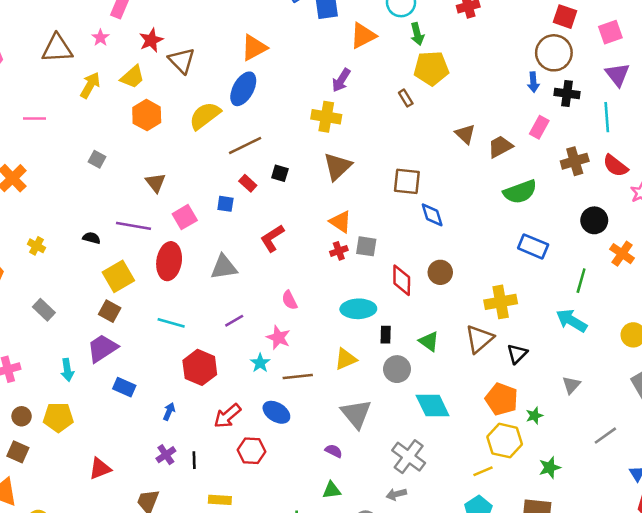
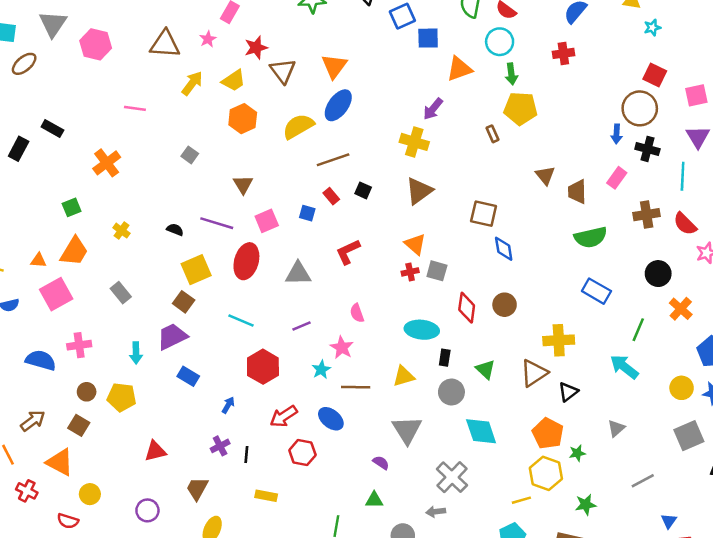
orange triangle: (254, 48) -> (334, 66), moved, turned -32
brown trapezoid: (500, 147) -> (577, 192), turned -70

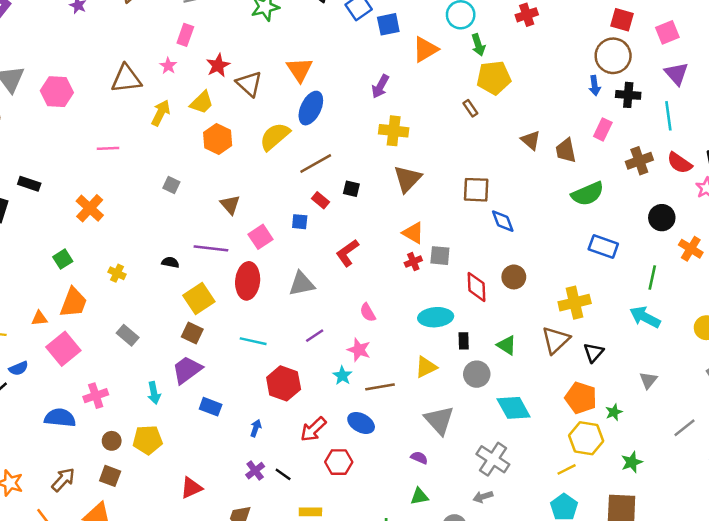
purple arrow: (433, 109) -> (380, 86), moved
black line: (246, 455) -> (283, 474), turned -49

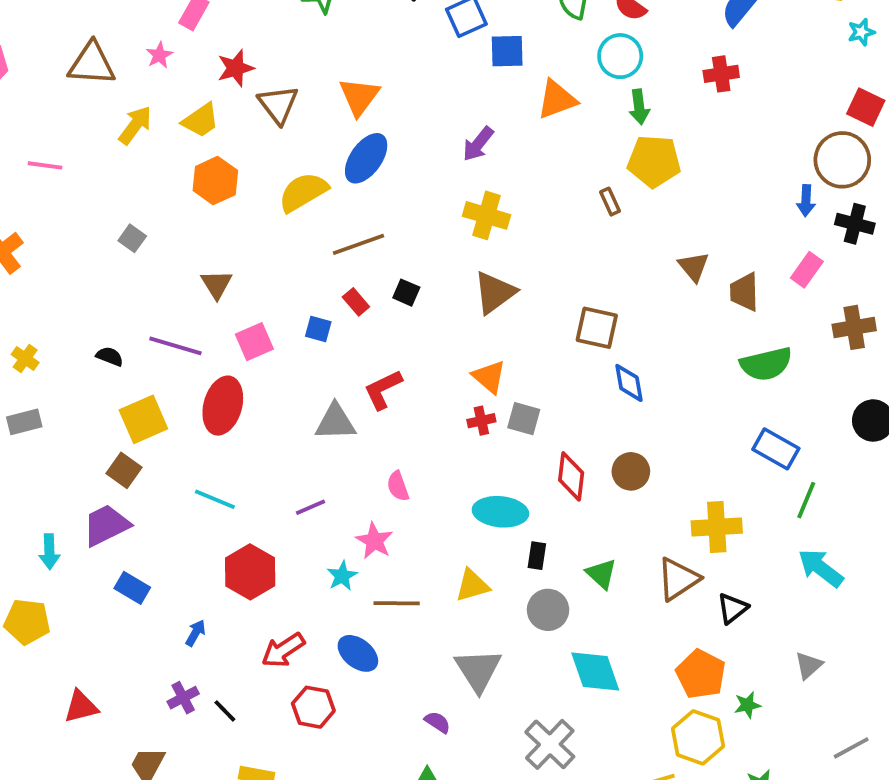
green line: (652, 277) -> (806, 500), moved
gray triangle: (302, 284) -> (335, 422), moved
gray rectangle: (128, 335) -> (24, 422), moved, turned -65

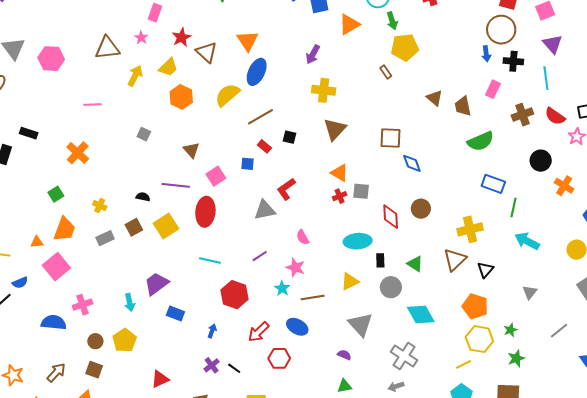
brown square: (124, 470) -> (134, 227), moved, turned 36
yellow pentagon: (27, 622) -> (125, 340), turned -30
green star: (747, 705) -> (510, 330), moved

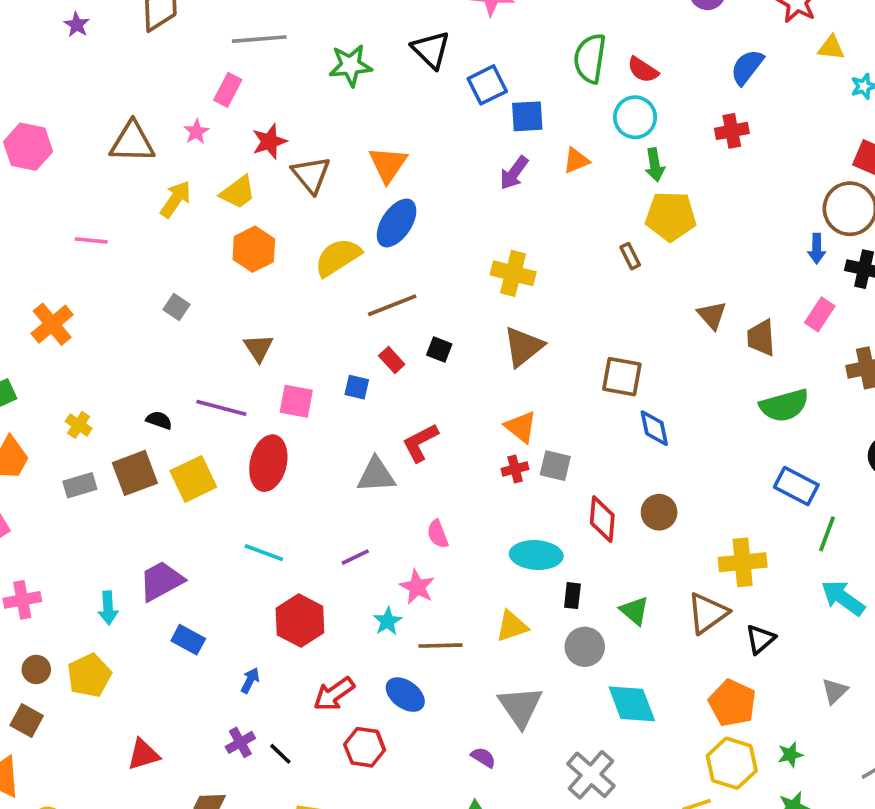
orange triangle: (349, 24) -> (576, 161), size x0.7
purple arrow: (313, 54) -> (514, 173), moved
pink square: (216, 176) -> (296, 401), turned 36
brown square: (134, 227) -> (135, 473), size x1.4

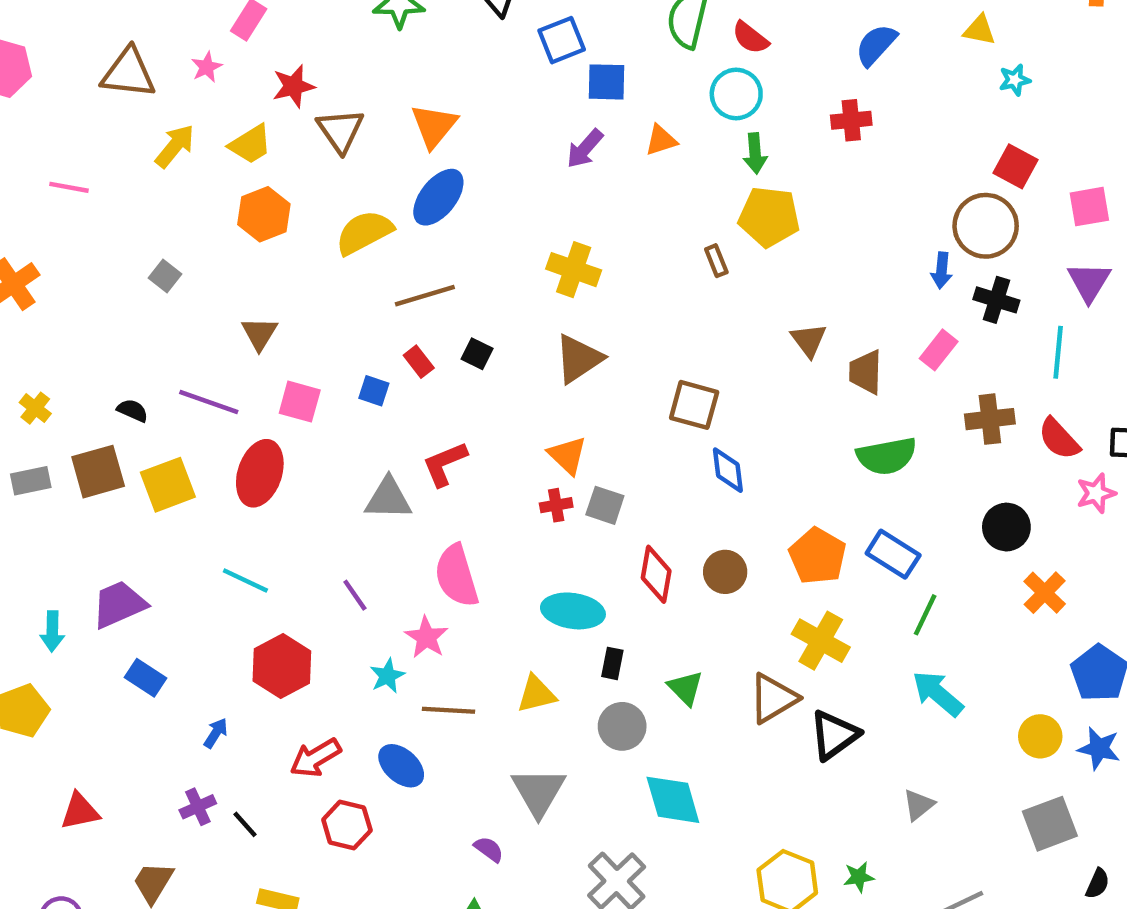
pink semicircle: (438, 534) -> (456, 576), size x1.8
purple line: (355, 557) -> (355, 595), turned 76
yellow cross: (743, 562) -> (821, 641), turned 30
black triangle: (760, 639) -> (834, 735), size x1.4
orange pentagon: (732, 703) -> (818, 556), moved

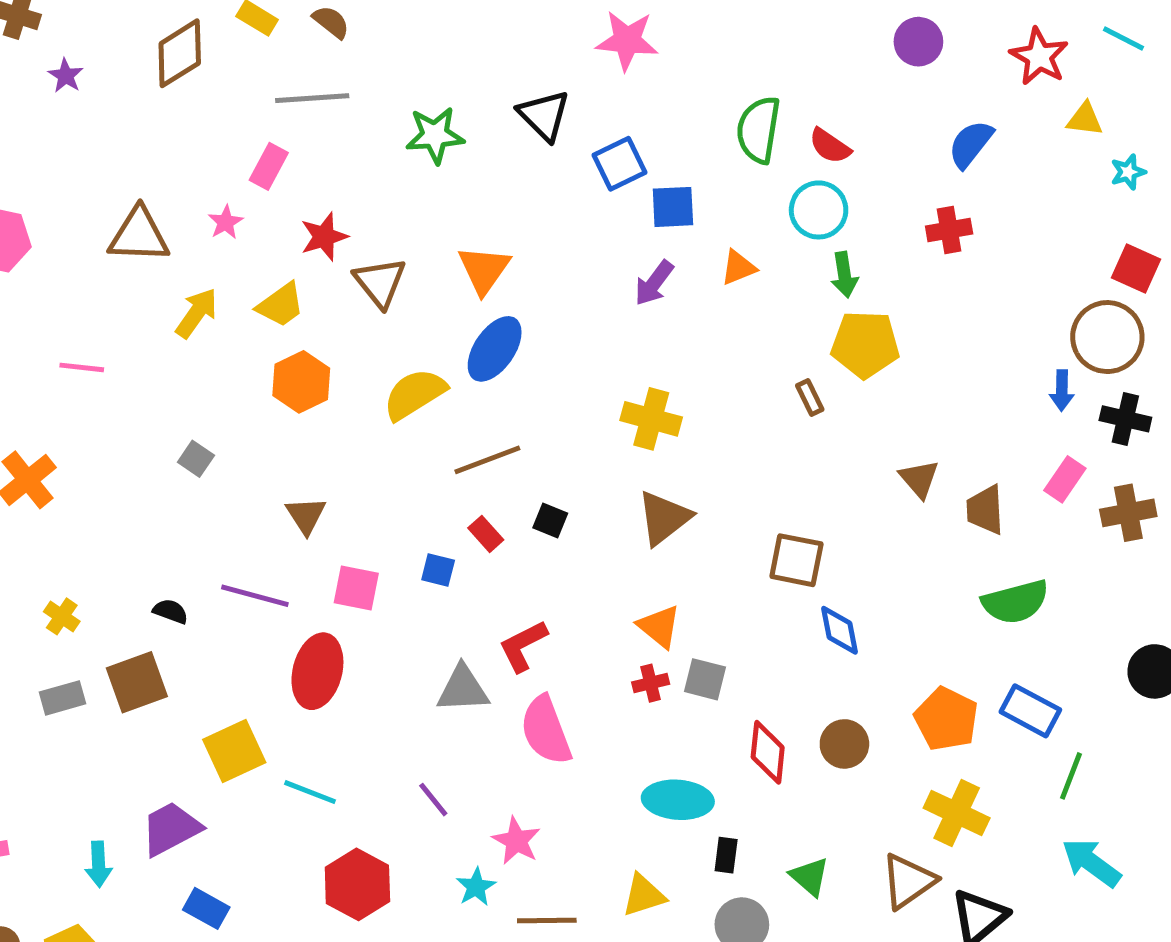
brown cross: (990, 419) -> (1128, 513), moved
yellow square: (168, 485) -> (234, 751), moved
pink semicircle: (456, 576) -> (546, 730), moved

